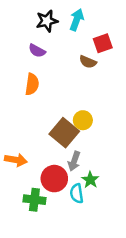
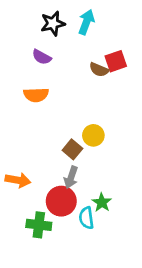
red square: (103, 43) -> (116, 61), moved
orange semicircle: (32, 84) -> (36, 95), turned 80
brown square: (64, 133) -> (72, 149), size x0.6
gray arrow: (74, 161) -> (71, 177), moved

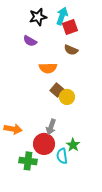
red square: (116, 61) -> (70, 27), moved
orange semicircle: (36, 95) -> (48, 68), moved
brown square: (72, 149) -> (57, 90), moved

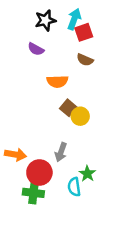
red circle: (44, 144) -> (39, 172), moved

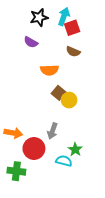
cyan semicircle: (74, 187) -> (64, 161), turned 112
green cross: (33, 193) -> (16, 171), moved

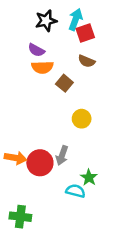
orange semicircle: (49, 70) -> (42, 67), moved
brown square: (59, 93) -> (64, 83), moved
red circle: (34, 148) -> (40, 163), moved
green cross: (16, 171) -> (20, 217), moved

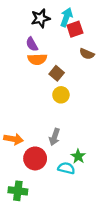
purple semicircle: (36, 50) -> (32, 44), turned 32
brown semicircle: (86, 61) -> (87, 54), moved
yellow circle: (82, 119) -> (61, 95), moved
red circle: (40, 163) -> (35, 158), moved

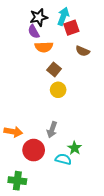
purple semicircle: (32, 44) -> (34, 32), moved
orange semicircle: (37, 59) -> (44, 47), moved

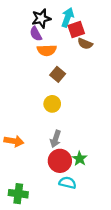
brown semicircle: (83, 51) -> (85, 44), moved
yellow circle: (58, 90) -> (52, 104), moved
red circle: (34, 150) -> (60, 161), moved
cyan semicircle: (63, 159) -> (68, 183), moved

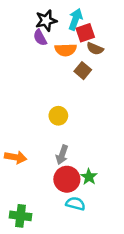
orange semicircle: (47, 50) -> (66, 50), moved
brown square: (58, 74) -> (83, 71), moved

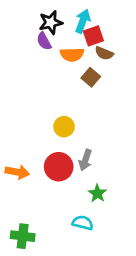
gray arrow: (62, 155) -> (85, 160), moved
red circle: (67, 179) -> (59, 167), moved

